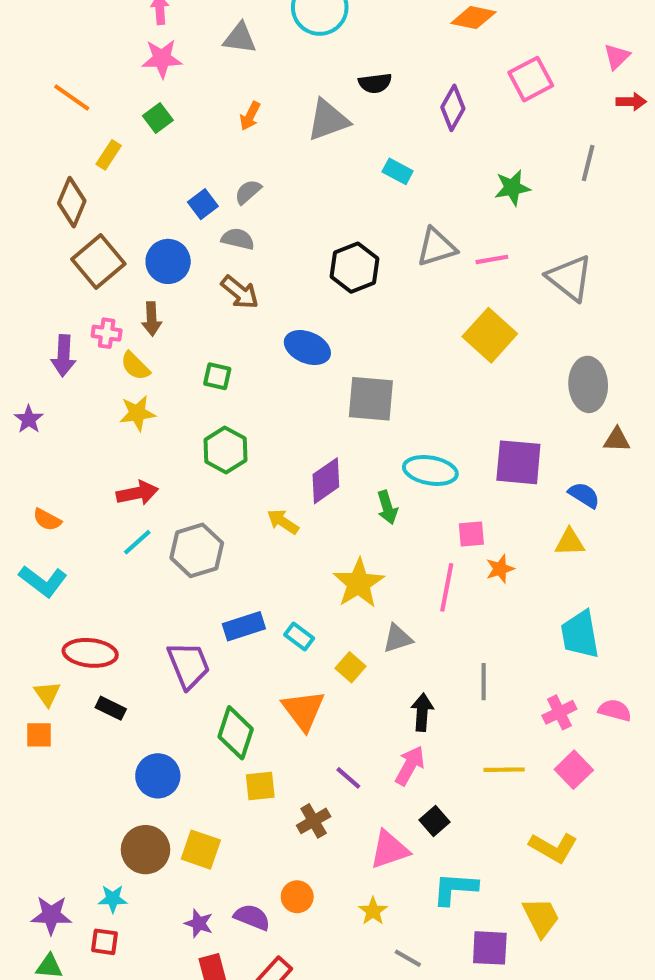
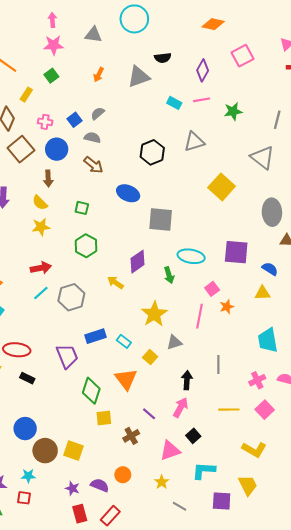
gray line: (588, 163) -> (277, 120), moved
pink line: (492, 259) -> (202, 100), moved
pink cross: (107, 333) -> (45, 122), moved
pink square: (471, 534) -> (212, 289), turned -32
blue circle: (158, 776) -> (25, 429), moved

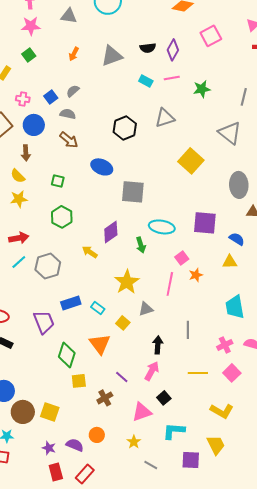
black semicircle: (163, 58) -> (148, 48), moved

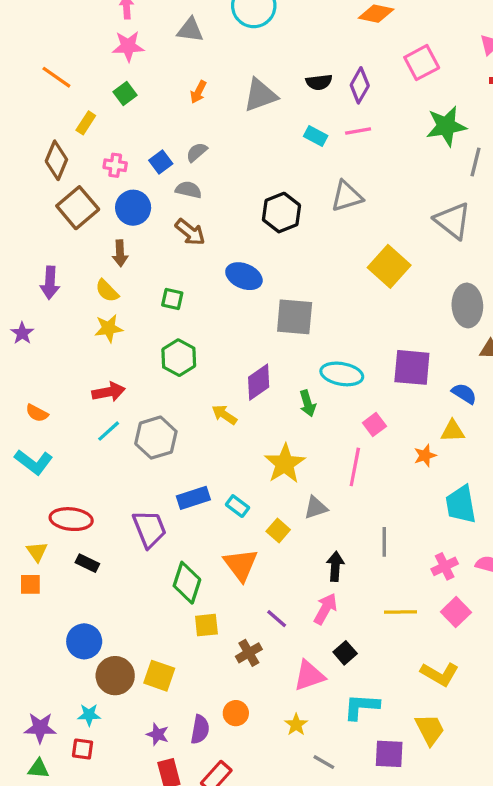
green star: (202, 89) -> (446, 126), moved, size x1.4
orange star: (196, 275) -> (425, 456), moved
purple semicircle: (75, 445) -> (200, 729), turned 78

